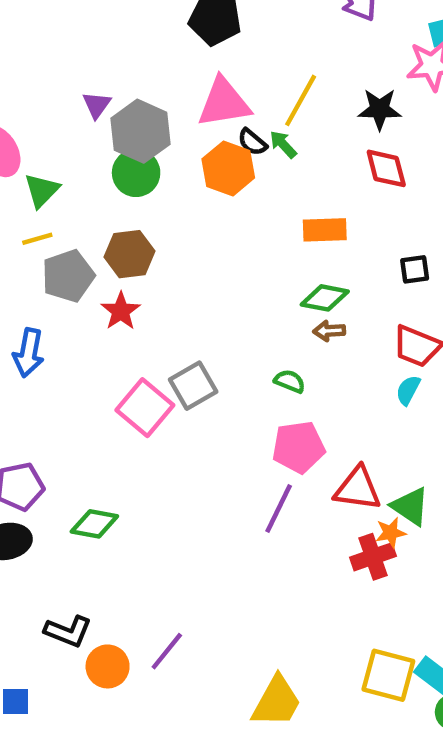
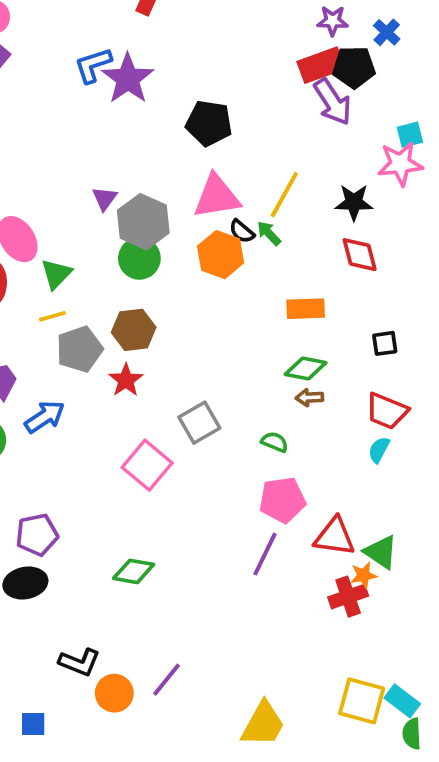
blue arrow: (29, 353) -> (45, 417), turned -135
gray square: (193, 386) -> (199, 423), moved
green diamond: (94, 524) -> (134, 571), moved

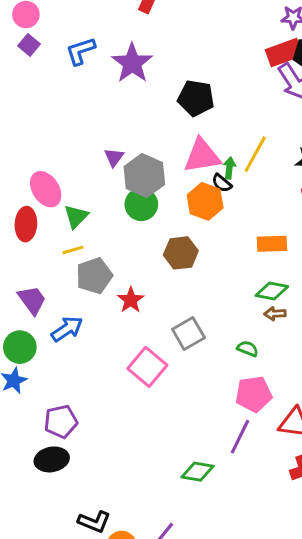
blue L-shape: (93, 65) -> (81, 51), moved
green arrow: (269, 233) -> (229, 168), moved, turned 50
brown hexagon: (134, 330) -> (181, 253), moved
green diamond: (134, 571) -> (197, 472), moved

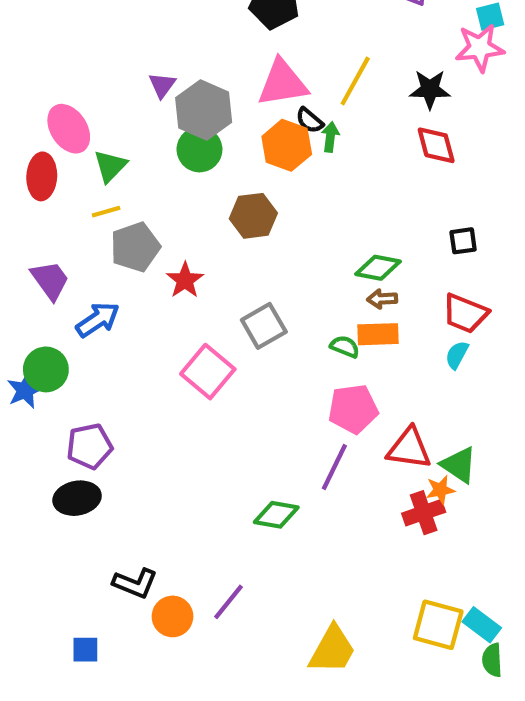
green arrow: (229, 168) -> (330, 137), moved
orange rectangle: (272, 244) -> (378, 334), moved
green circle: (20, 347) -> (46, 369), moved

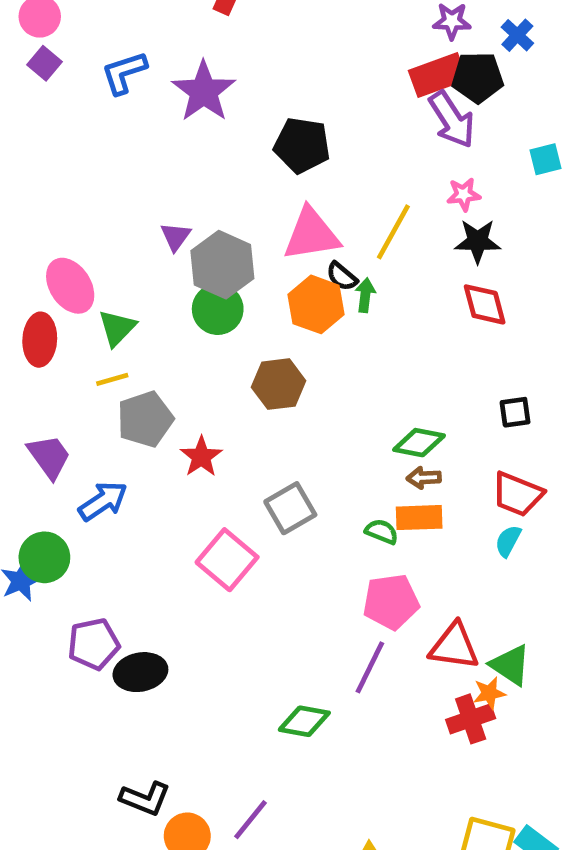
pink star: (480, 48) -> (464, 194), moved, size x0.6
black ellipse: (77, 498) -> (140, 672), moved

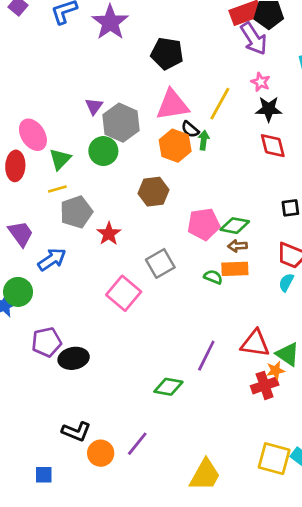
pink star: (464, 194) -> (261, 82), turned 30
green circle: (218, 309) -> (103, 151), moved
pink pentagon: (391, 602) -> (204, 224), moved

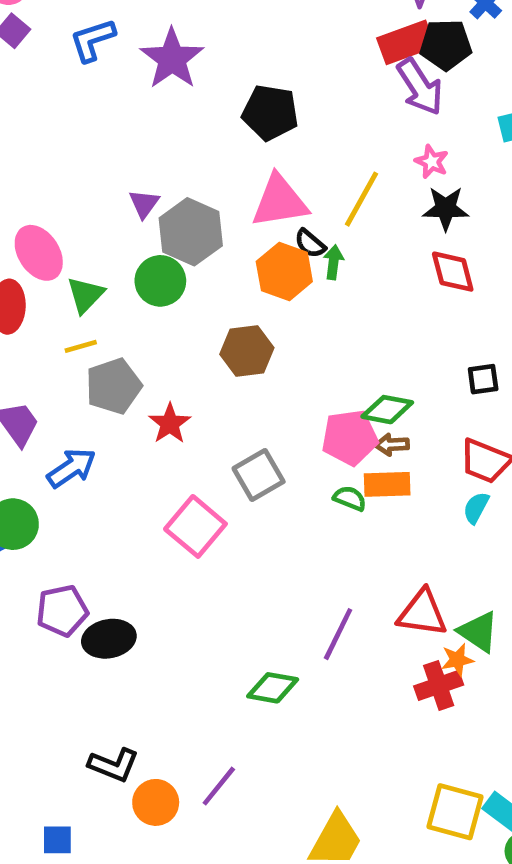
pink pentagon: (204, 224) -> (350, 438), moved

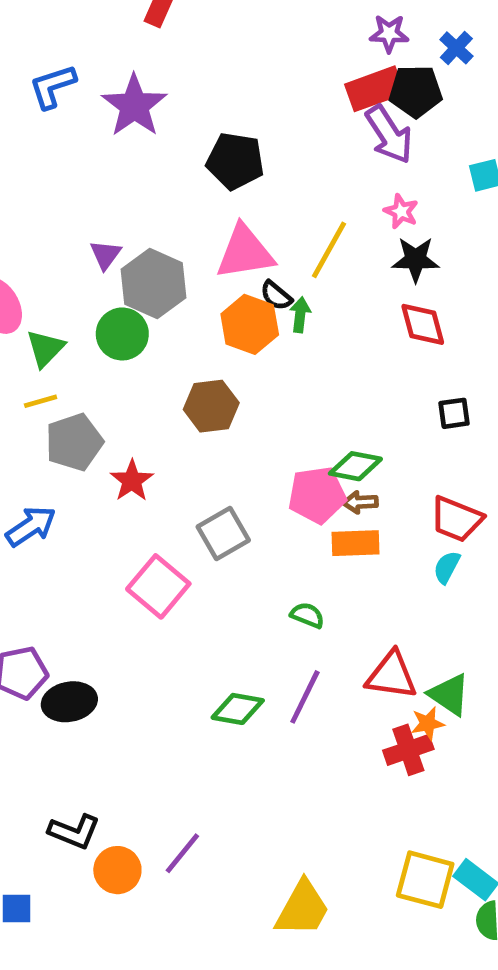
black square: (483, 379) -> (454, 413), moved
green semicircle: (350, 498) -> (307, 615), moved
green diamond: (273, 688) -> (238, 709), moved

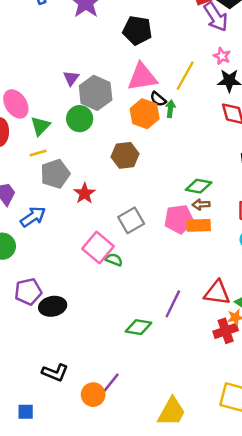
pink pentagon: (317, 495) -> (179, 219), moved
green semicircle: (307, 615) -> (114, 260), moved
green diamond: (238, 709) -> (139, 327), moved
orange circle: (117, 870) -> (93, 395), moved

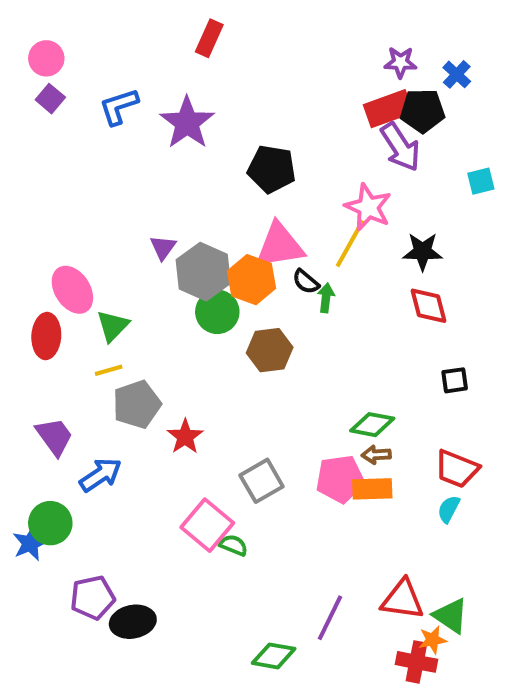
pink star: (222, 56) -> (368, 207), moved, size x1.6
orange hexagon: (145, 114) -> (252, 280), moved
green circle: (80, 119) -> (217, 312), moved
brown hexagon: (125, 155) -> (270, 350), moved
red cross: (226, 331) -> (416, 662), turned 30

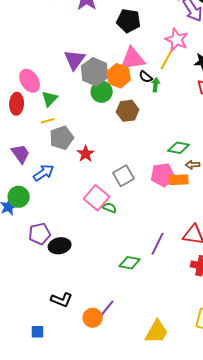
purple triangle: (163, 247) -> (75, 60), size x1.6
brown arrow: (376, 455) -> (193, 165), moved

